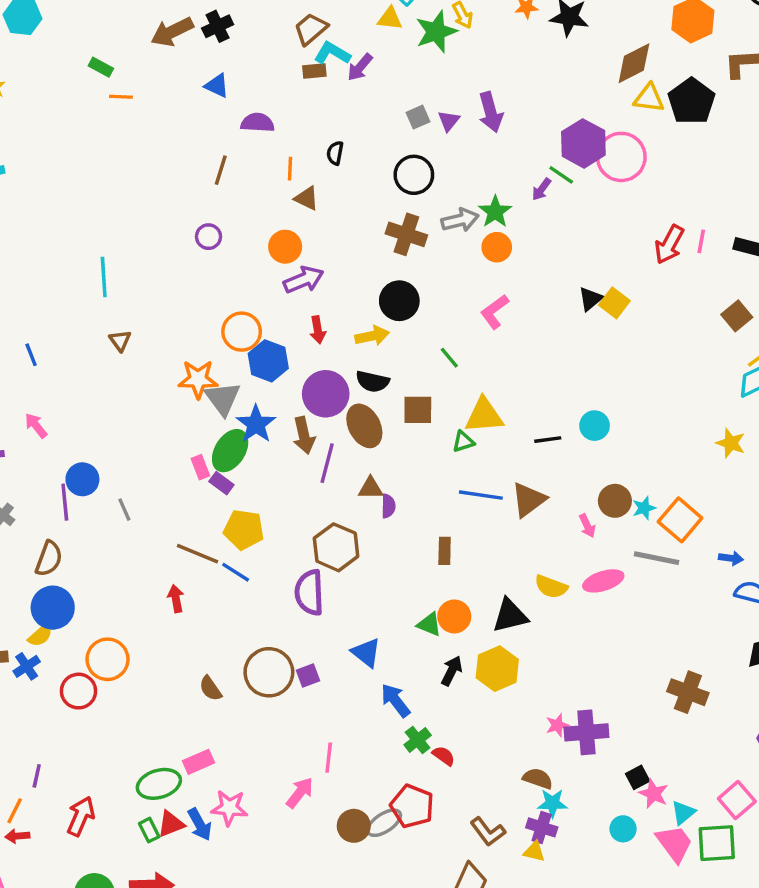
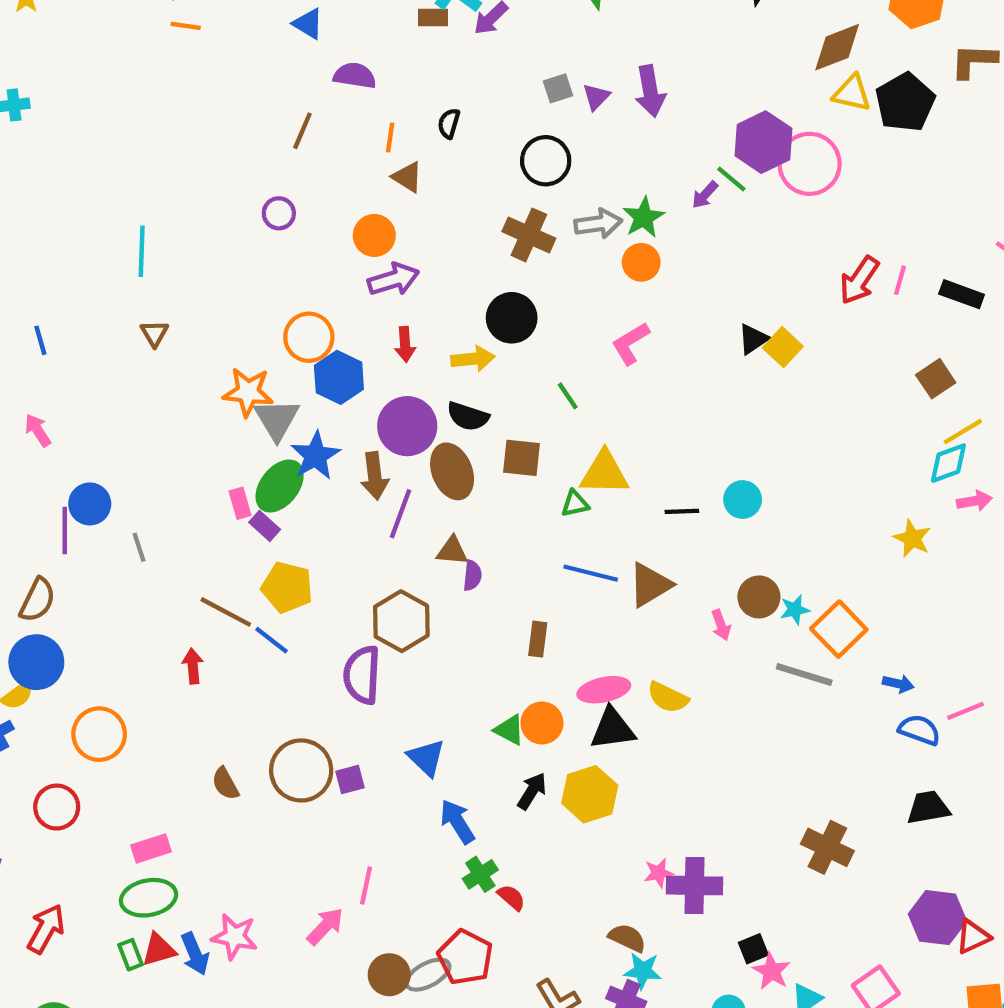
pink ellipse: (603, 581) -> (604, 690), moved
red circle: (78, 691) -> (57, 807), moved
pink rectangle: (198, 762) -> (151, 848), moved

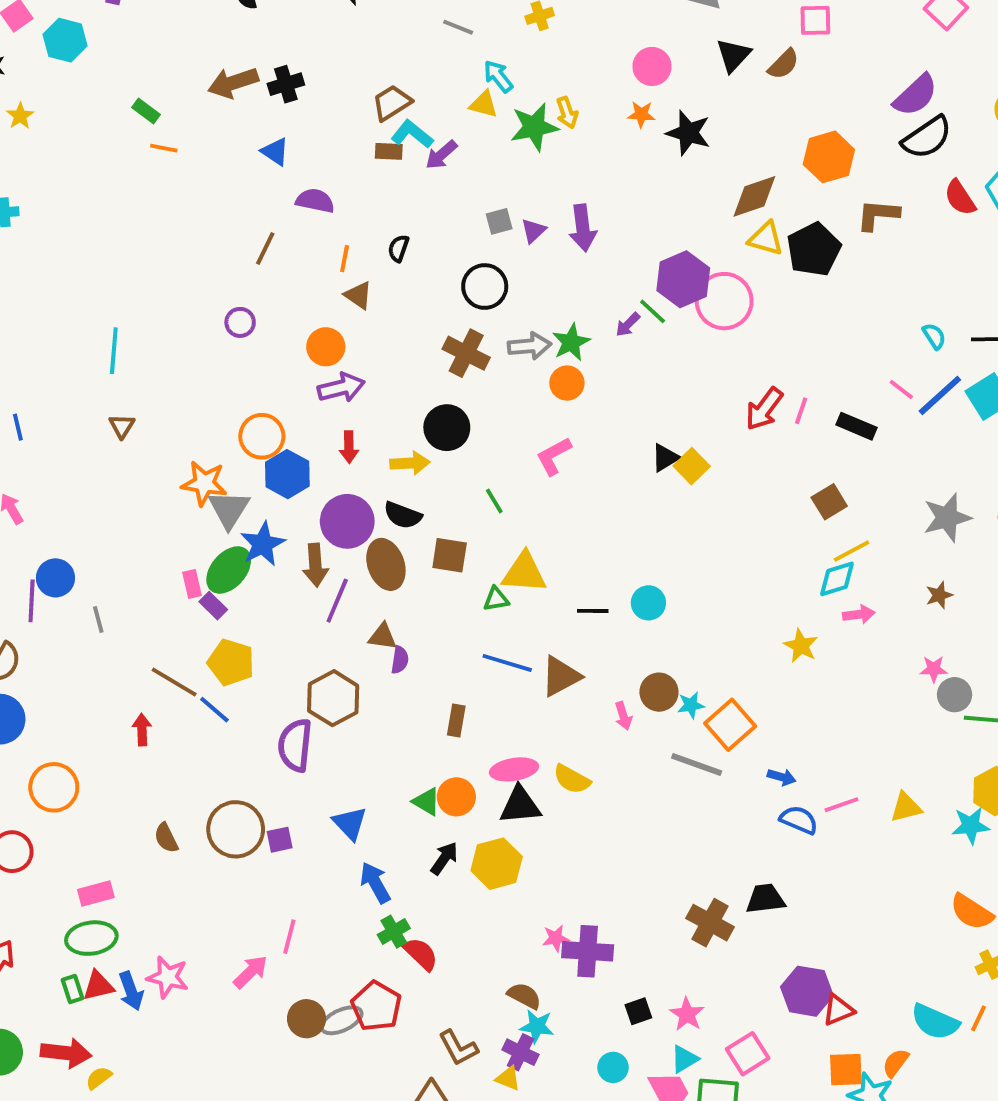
black trapezoid: (928, 808) -> (765, 899), moved
red semicircle: (511, 897) -> (421, 954), size x1.4
pink star: (772, 971) -> (687, 1014), moved

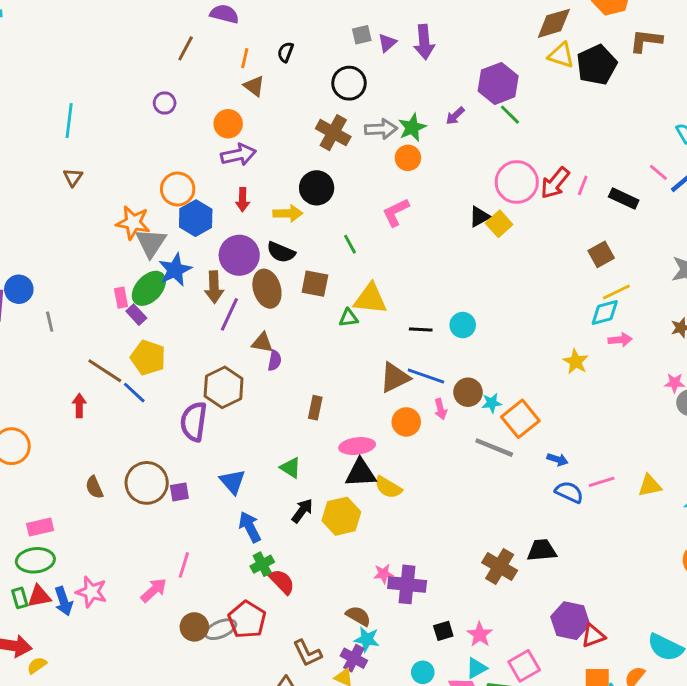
pink circle: (724, 301) -> (517, 182), moved
green line: (653, 311) -> (510, 115), moved
blue line: (507, 663) -> (426, 376), moved
yellow semicircle: (572, 779) -> (388, 487), moved
orange circle: (456, 797) -> (406, 422), moved

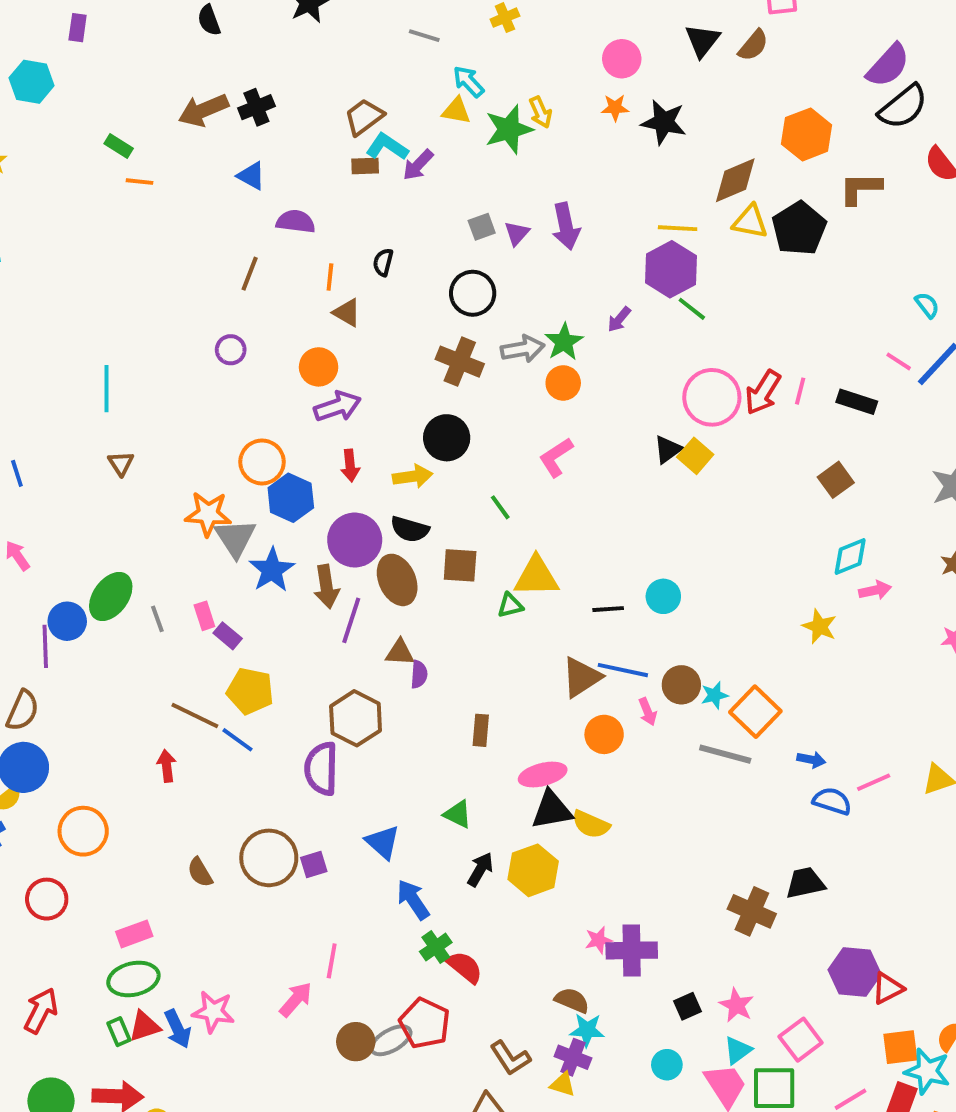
green ellipse: (149, 288) -> (111, 596), moved
yellow line: (616, 292) -> (678, 228), moved, turned 36
gray line: (50, 322) -> (157, 619), moved

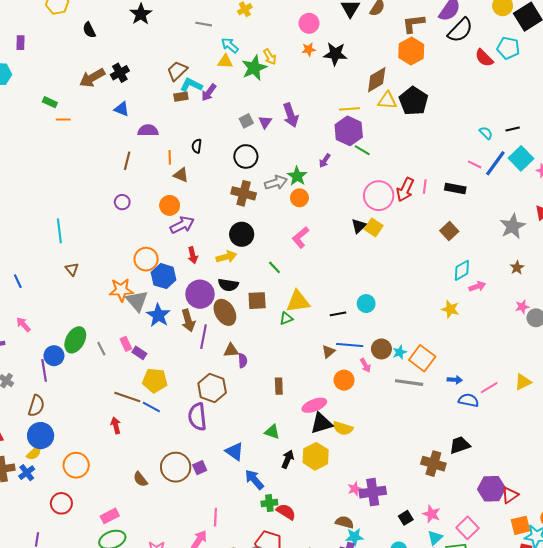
brown L-shape: (860, 188) -> (414, 24), moved
brown triangle: (582, 677) -> (328, 351), size x0.6
green cross: (436, 947) -> (269, 503), turned 35

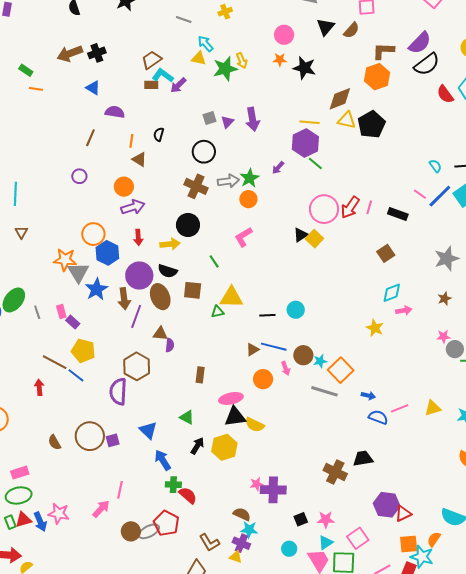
pink star: (431, 514) -> (326, 520), turned -30

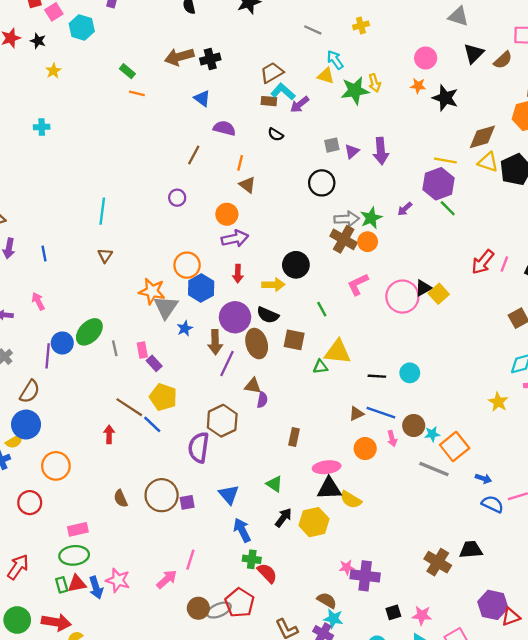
black semicircle: (159, 134) -> (276, 134), moved, turned -80
brown cross: (196, 186) -> (344, 239), moved
pink circle: (324, 209) -> (402, 297), moved
blue star: (96, 289) -> (185, 328), size x0.6

